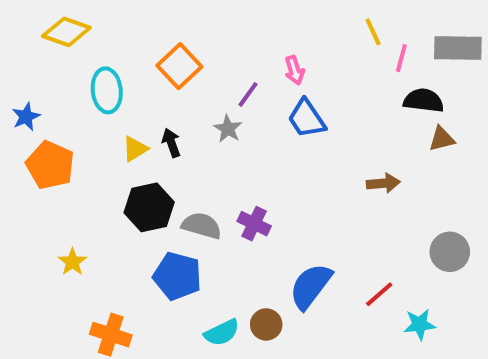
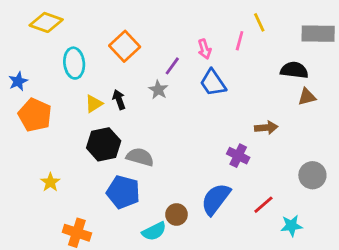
pink line: (401, 58) -> (240, 41), moved
purple cross: (254, 224) -> (238, 156), moved
brown circle: (266, 324) -> (176, 214), moved

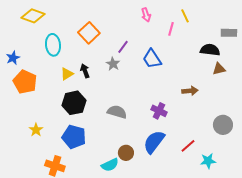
gray rectangle: (318, 34) -> (229, 33), moved, size x0.7
pink arrow: (205, 49) -> (146, 15), moved
purple cross: (238, 156) -> (159, 111), moved
gray semicircle: (140, 157) -> (117, 112), moved
blue pentagon: (123, 192) -> (74, 137), moved

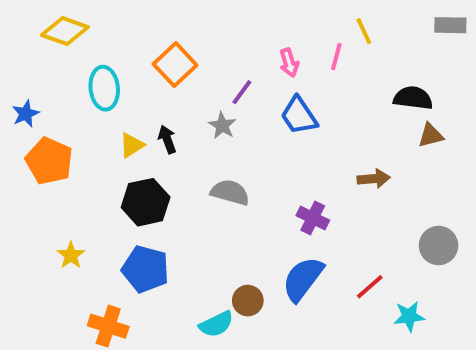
pink arrow: (146, 15) -> (289, 63), moved
gray rectangle: (229, 33) -> (450, 25), moved
gray semicircle: (117, 112) -> (230, 192), moved

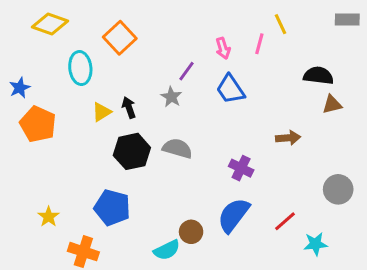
orange square: (175, 65) -> (120, 38), moved
black hexagon: (146, 202) -> (132, 151), moved
yellow star: (71, 255) -> (49, 217), moved

